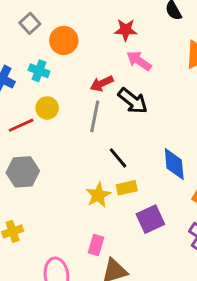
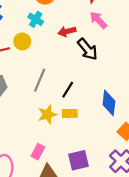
cyan cross: (39, 71) -> (36, 19), moved
gray line: (95, 116) -> (40, 80), moved
black line: (118, 158) -> (68, 90), turned 60
purple square: (150, 219) -> (78, 160), moved

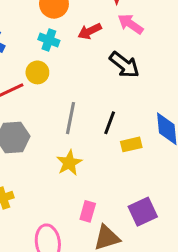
red arrow: (67, 31) -> (90, 31), moved
yellow rectangle: (70, 113) -> (131, 144), moved
yellow star: (47, 115) -> (69, 163), moved

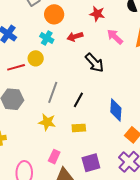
pink arrow: (130, 24) -> (115, 37), moved
yellow rectangle: (131, 144) -> (79, 128), moved
yellow star: (69, 163) -> (47, 122), turned 30

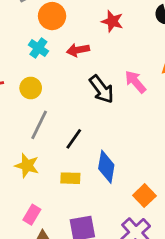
pink arrow: (115, 37) -> (135, 82), moved
yellow circle: (36, 58) -> (31, 88), moved
blue diamond: (116, 110) -> (106, 167), moved

